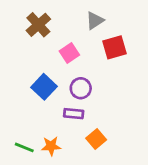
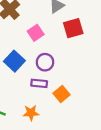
orange square: (96, 139) -> (61, 94), moved
orange star: (51, 146) -> (31, 113), moved

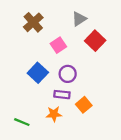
red square: (73, 28) -> (95, 41), turned -30
orange star: (31, 113) -> (54, 114), moved

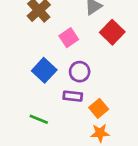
orange star: (54, 114) -> (100, 133), moved
green line: (22, 122) -> (39, 119), moved

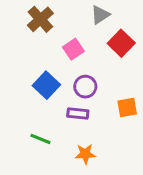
orange square: (99, 108) -> (127, 108), moved, turned 30
orange star: (100, 133) -> (85, 154), moved

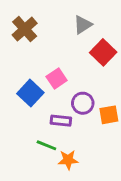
pink square: (73, 49) -> (57, 78), moved
purple circle: (85, 87) -> (83, 103), moved
green line: (40, 139) -> (46, 145), moved

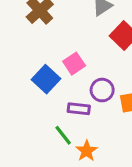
green line: (46, 145) -> (63, 135), turned 30
orange star: (68, 160) -> (87, 151), turned -30

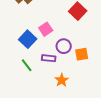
green line: (63, 135) -> (27, 65), moved
orange star: (87, 151) -> (62, 80), moved

